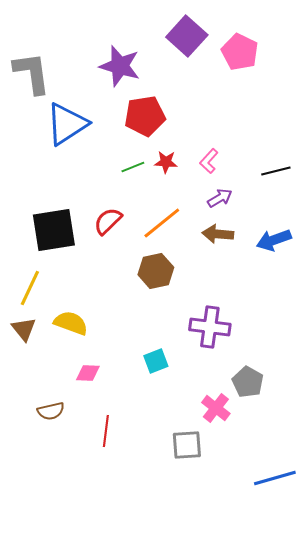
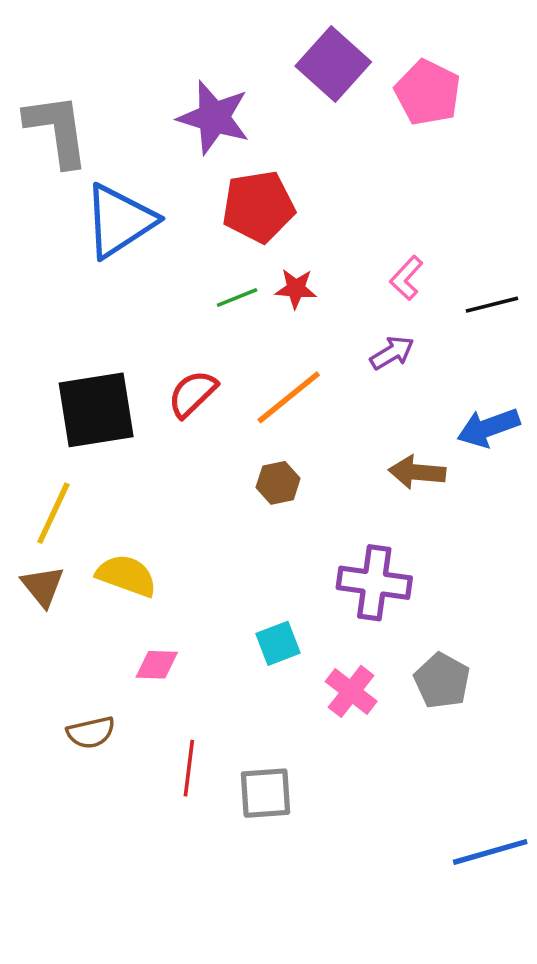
pink L-shape: (209, 161) -> (406, 278), moved
brown arrow: (218, 234) -> (417, 472), moved
brown hexagon: (156, 271) -> (278, 483), size x0.7
pink cross: (216, 408) -> (351, 691), moved
gray square: (187, 445) -> (266, 793), moved

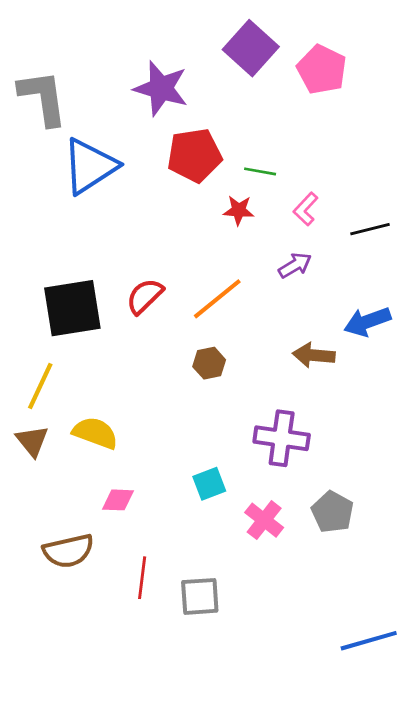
red star: (296, 289) -> (239, 210), moved
green line: (237, 298) -> (260, 171), moved, turned 32
brown semicircle: (91, 732) -> (68, 551), size x1.4

